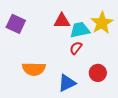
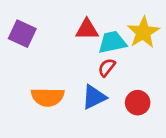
blue triangle: (67, 83) -> (94, 97), moved

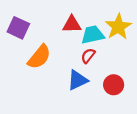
orange semicircle: (48, 97) -> (39, 57), moved, turned -52

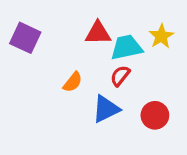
yellow star: (118, 27) -> (161, 36), size x0.7
orange semicircle: (39, 57) -> (73, 82), moved, size x0.6

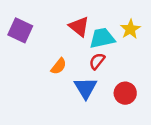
red triangle: (98, 33) -> (79, 27), turned 40
blue triangle: (106, 109) -> (86, 88), turned -35

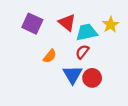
purple square: (20, 30) -> (32, 24), moved
red circle: (125, 93) -> (92, 78), moved

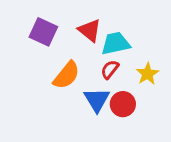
yellow star: (111, 25) -> (147, 74), moved
orange semicircle: (50, 56) -> (66, 75), size x1.5

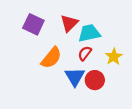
red triangle: (90, 30) -> (69, 23), turned 36

